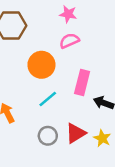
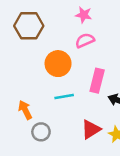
cyan line: (48, 99) -> (64, 97), turned 30
gray circle: (48, 136) -> (41, 132), moved

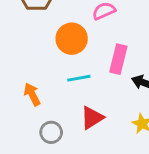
red triangle: (91, 129) -> (92, 118), moved
gray circle: (41, 132) -> (51, 132), moved

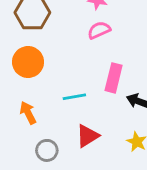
orange circle: (72, 39) -> (28, 62), moved

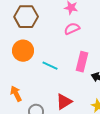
cyan line: (74, 97) -> (50, 66), moved, turned 35
orange arrow: (28, 113) -> (16, 94), moved

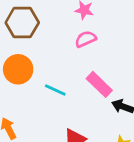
pink rectangle: (82, 62) -> (99, 84), turned -60

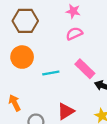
cyan line: (55, 90) -> (51, 73), turned -35

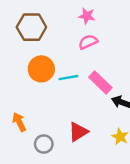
orange circle: (22, 57) -> (41, 69), moved
cyan line: (51, 73) -> (68, 78), moved

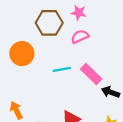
brown hexagon: (31, 27) -> (49, 23), moved
orange circle: (41, 69) -> (22, 54), moved

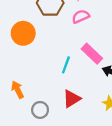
cyan line: (62, 69) -> (66, 65), moved, turned -60

